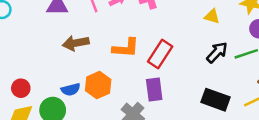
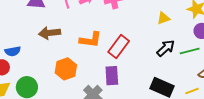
yellow triangle: (212, 16) -> (163, 18), turned -40
blue semicircle: (71, 89) -> (13, 51), moved

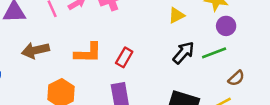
red rectangle: (119, 47) -> (124, 57), size x0.7

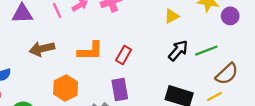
purple circle: (226, 26) -> (230, 16), moved
brown semicircle: (236, 78) -> (227, 74), size x1.5

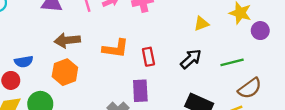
black arrow: (178, 51) -> (191, 59), moved
red rectangle: (124, 55) -> (148, 57), turned -48
orange hexagon: (66, 88) -> (65, 72), moved

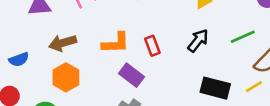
blue semicircle: (24, 62) -> (19, 59), moved
purple rectangle: (140, 91) -> (132, 75), moved, turned -40

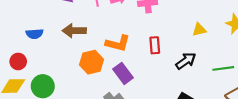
red rectangle: (152, 46) -> (155, 45), moved
orange hexagon: (66, 77) -> (91, 62), moved

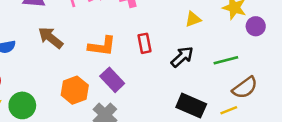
brown arrow: (74, 31) -> (51, 38), turned 45
orange hexagon: (91, 62) -> (75, 90), moved

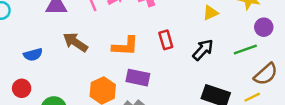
purple circle: (256, 26) -> (264, 27), moved
purple rectangle: (112, 80) -> (138, 78), turned -30

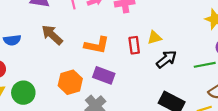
yellow triangle: (210, 13) -> (155, 38), moved

